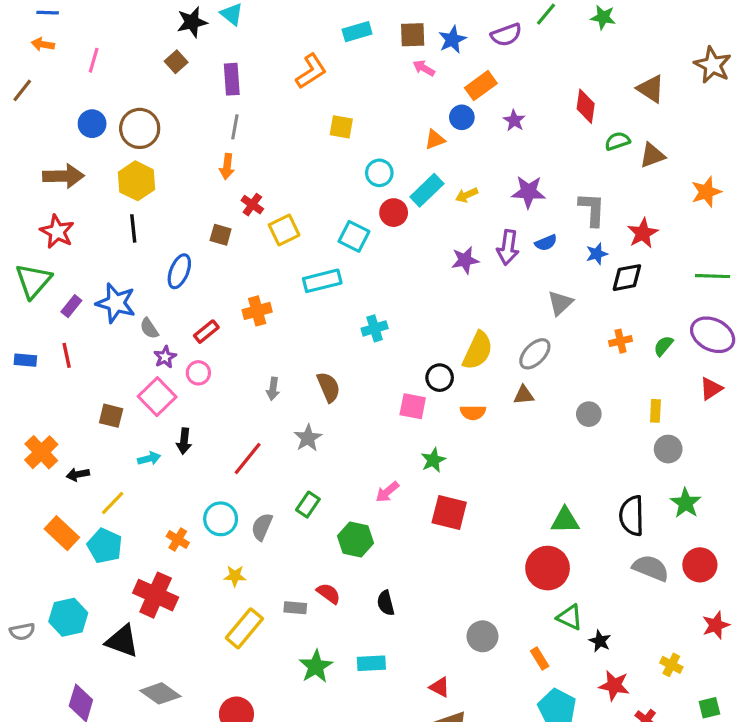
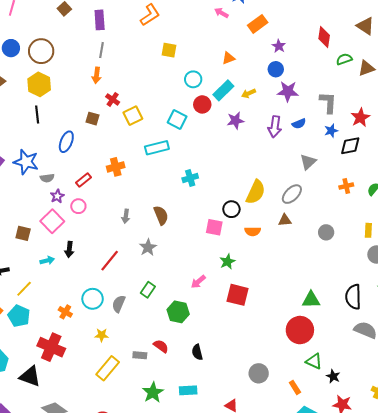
blue circle: (462, 117) -> (276, 69), moved
purple star: (465, 260) -> (235, 121), moved
gray semicircle: (149, 328) -> (47, 178), turned -64

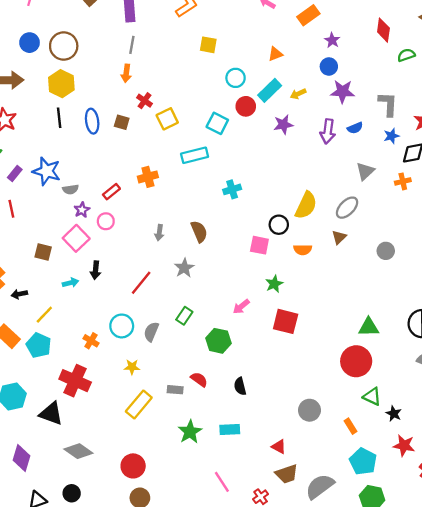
blue ellipse: (66, 142) -> (92, 121), moved, turned -30
orange cross: (346, 186) -> (403, 181), moved
brown triangle: (285, 220) -> (339, 237), turned -40

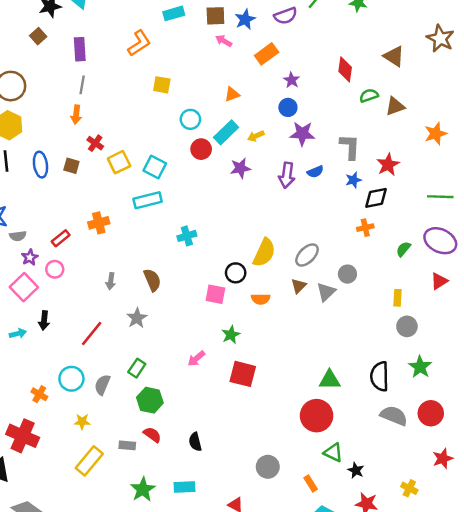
cyan square: (217, 123) -> (155, 167), moved
gray triangle: (365, 171) -> (326, 292), moved
gray circle: (386, 251) -> (347, 274), moved
green hexagon: (218, 341) -> (150, 400), moved

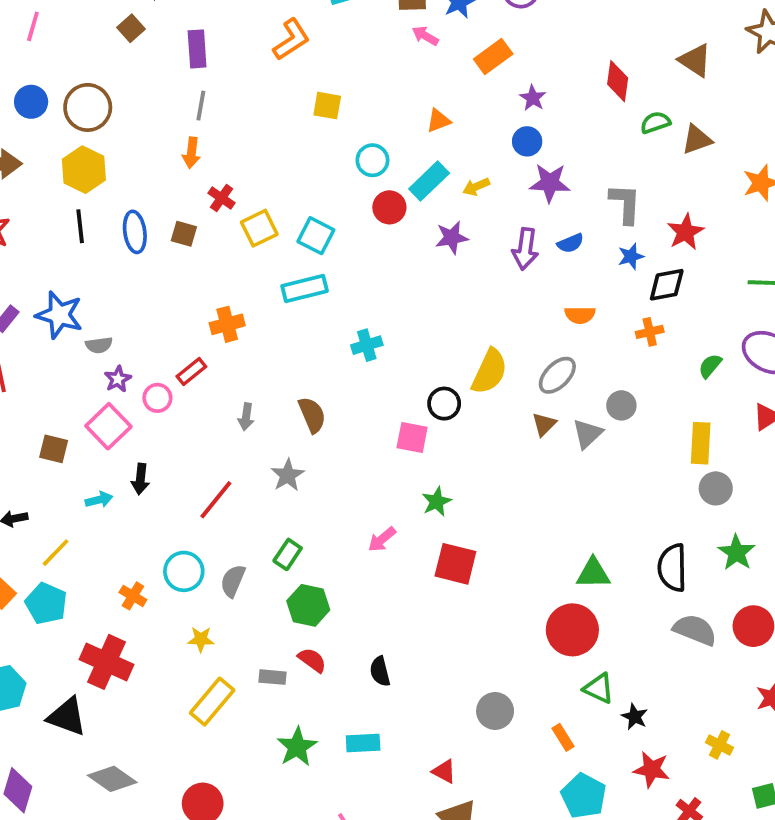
red rectangle: (61, 238) -> (191, 371), moved
yellow rectangle: (397, 298) -> (701, 443), size x1.5
orange semicircle: (261, 299) -> (580, 315), moved

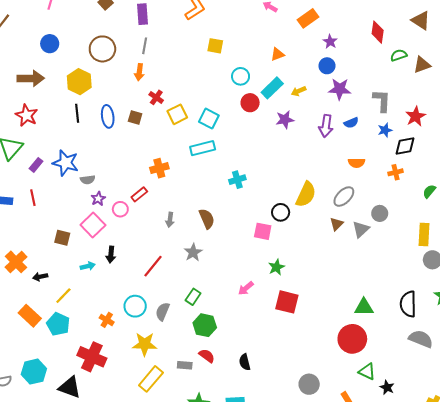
brown circle: (88, 107) -> (102, 49), moved
yellow star: (201, 639) -> (145, 344), size x1.6

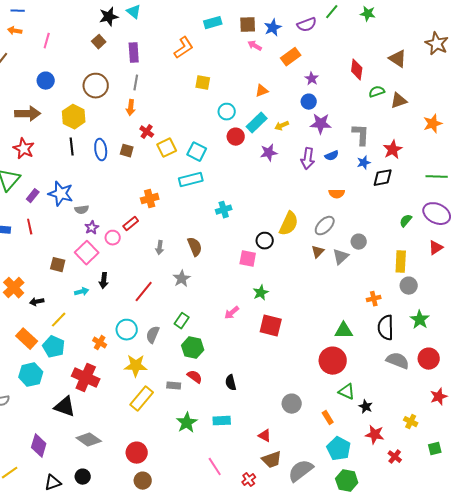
orange cross: (396, 172) -> (374, 299), moved
cyan hexagon: (34, 372) -> (31, 375), moved

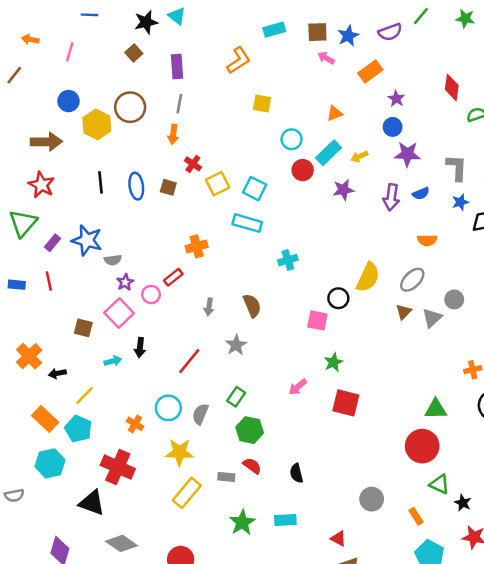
blue line: (18, 11) -> (89, 15), moved
yellow hexagon: (74, 117) -> (97, 124), moved
cyan rectangle: (191, 180) -> (247, 223), turned 30

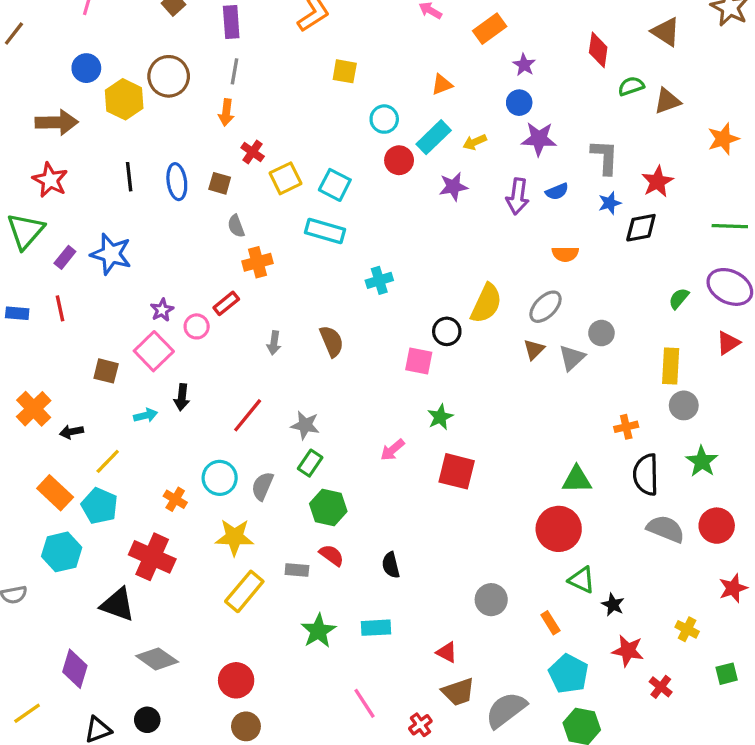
gray semicircle: (113, 260) -> (236, 226), moved, turned 77
gray star: (236, 345) -> (305, 425), moved, turned -30

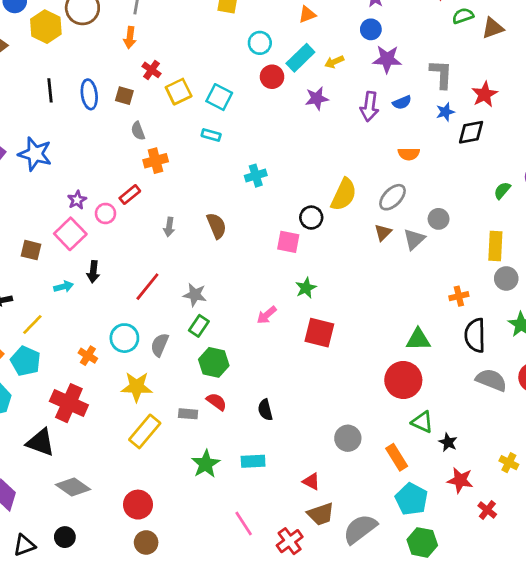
cyan rectangle: (325, 231) -> (211, 135), size x0.6
orange rectangle: (550, 623) -> (397, 457), size x1.4
red cross: (420, 725) -> (290, 541), size x1.4

